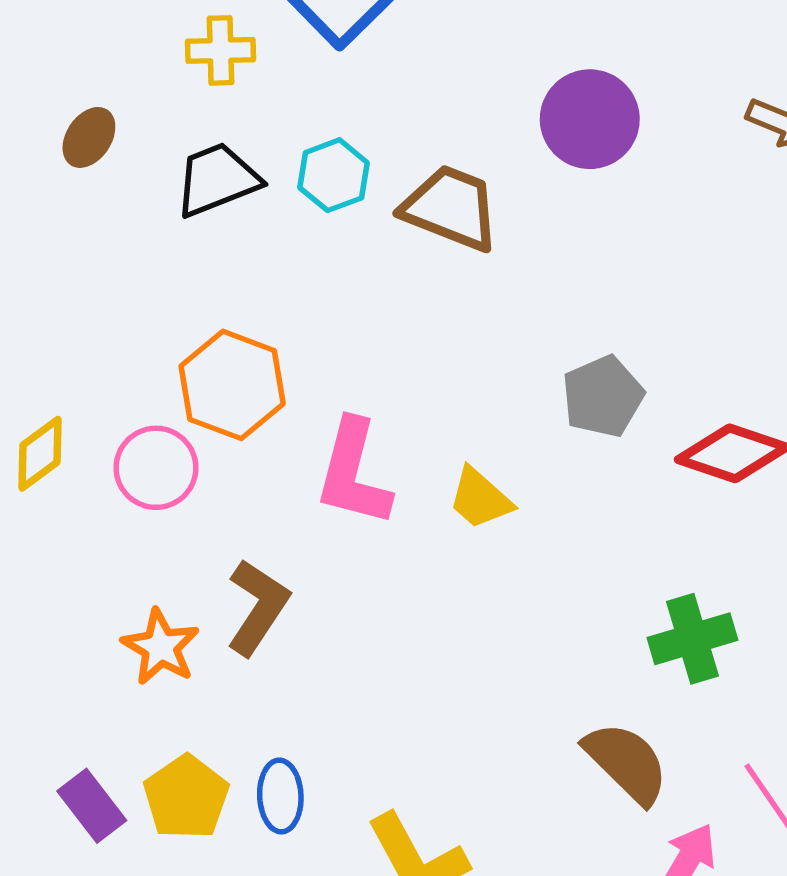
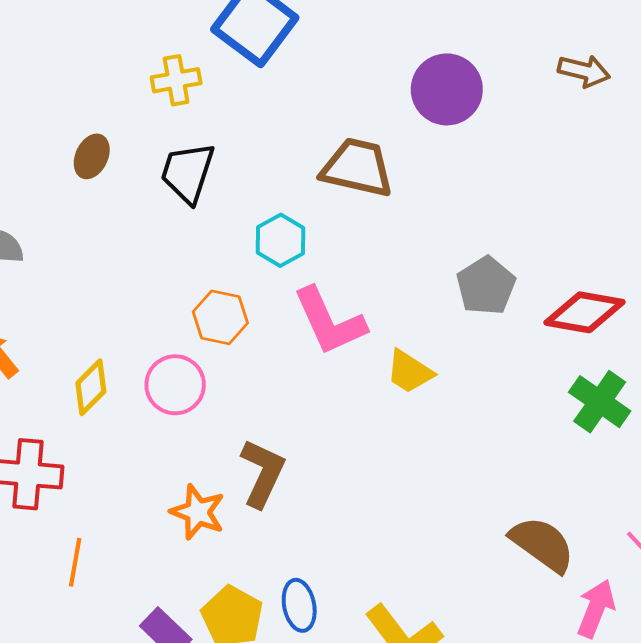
cyan hexagon: (334, 175) -> (280, 240), moved
black trapezoid: (217, 180) -> (188, 173), turned -42
orange hexagon: (232, 385) -> (220, 317), size x0.7
pink L-shape: (353, 473) -> (329, 321), moved, turned -30
green cross: (692, 639) -> (600, 402), moved, turned -30

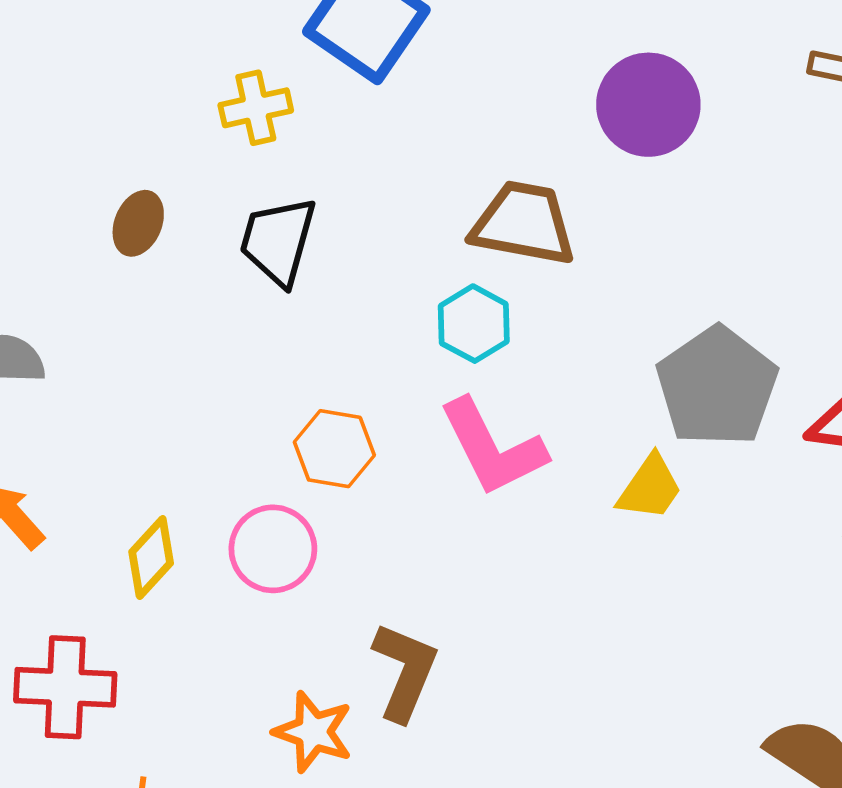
cyan hexagon: (280, 240) -> (474, 324), moved
gray pentagon: (486, 286) -> (717, 387), size x1.4
yellow trapezoid: (410, 372) -> (650, 488), moved, turned -86

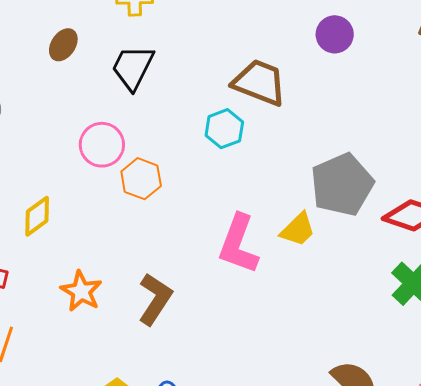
purple circle: (648, 105) -> (335, 34), size x0.7
pink L-shape: (493, 448) -> (238, 244), moved, turned 36
pink circle: (273, 549) -> (102, 145), moved
orange star: (313, 732) -> (81, 291), moved

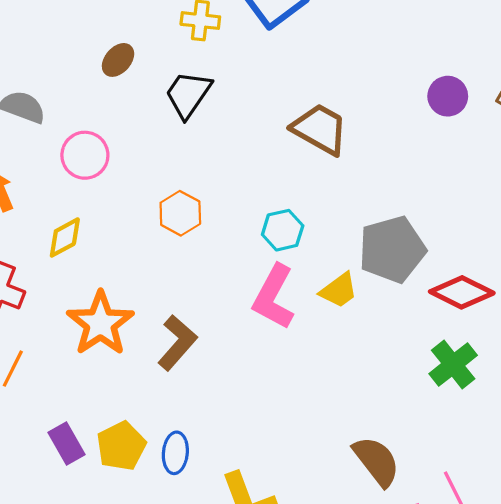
purple circle: (335, 34) -> (448, 96), moved
cyan hexagon: (224, 129) -> (283, 230), moved
pink circle: (102, 145) -> (85, 155), moved
orange star: (81, 291) -> (100, 323), size x1.5

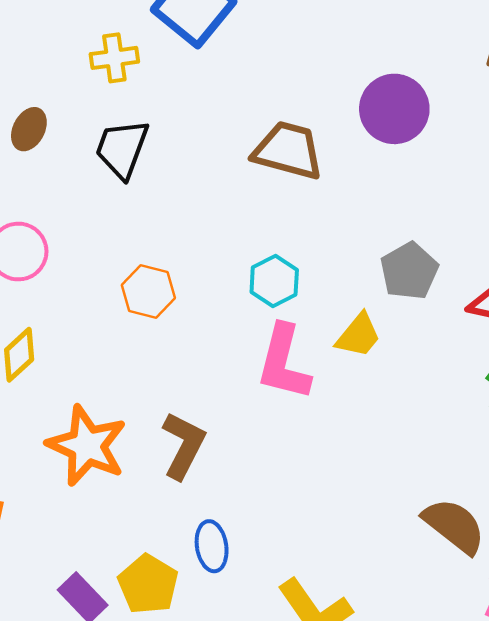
purple circle: (448, 96) -> (394, 109), moved, size x1.4
gray pentagon: (392, 249) -> (409, 271), size x0.7
blue ellipse: (175, 453) -> (212, 546), moved

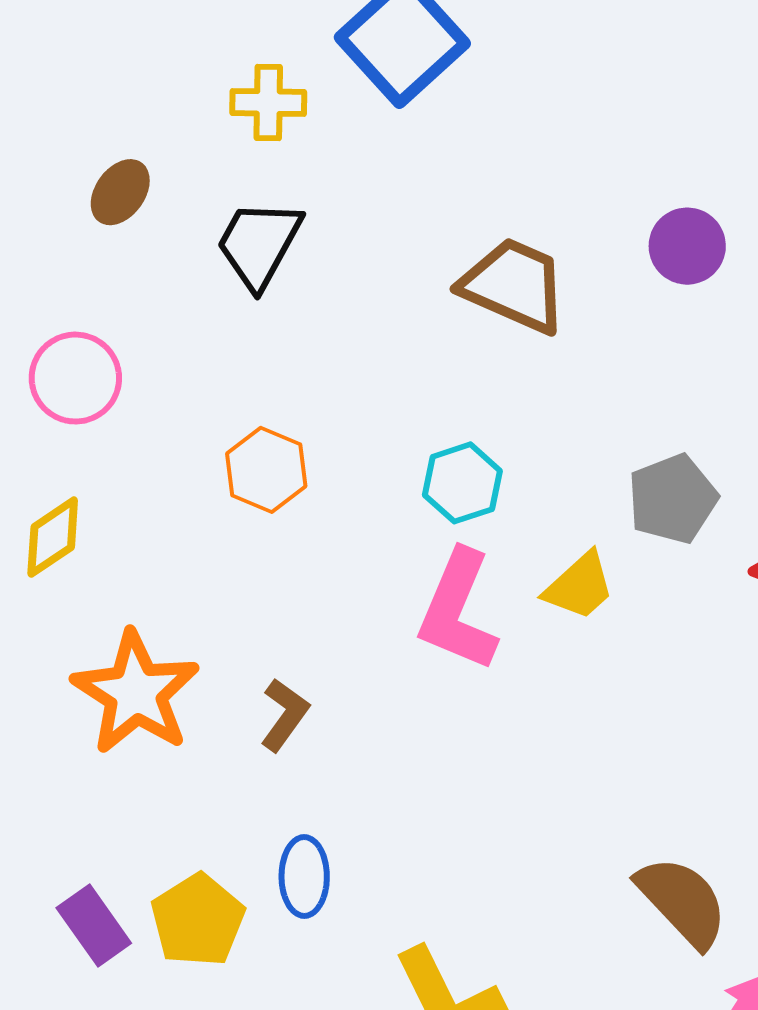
purple circle: (394, 109) -> (687, 246), size x0.7
brown L-shape: (184, 445) -> (284, 715), size x0.7

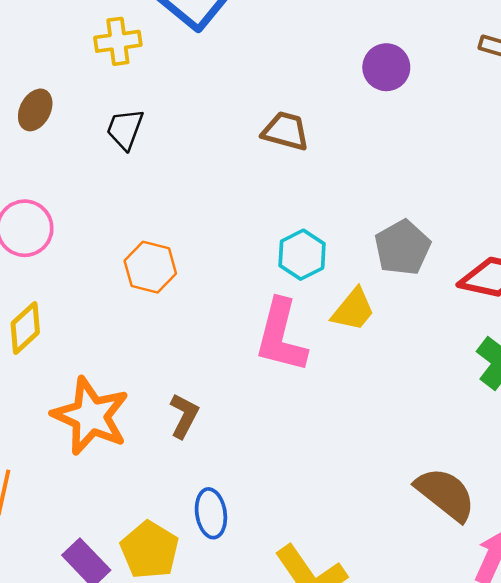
black trapezoid: (259, 244) -> (125, 129), size x0.7
purple circle: (687, 246) -> (386, 67), moved
brown trapezoid: (514, 285) -> (286, 131), size x0.7
cyan hexagon: (462, 483) -> (302, 255), moved

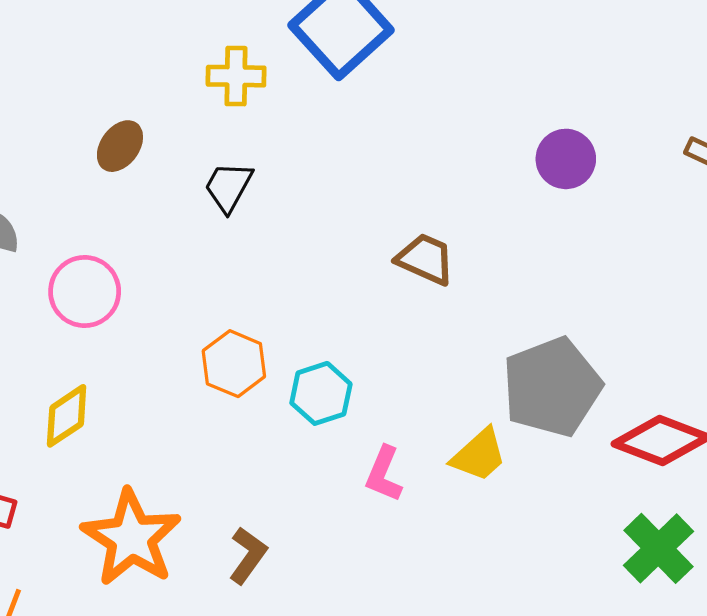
brown trapezoid: (286, 131) -> (425, 259), moved
gray pentagon: (402, 248) -> (552, 387), size x1.4
cyan hexagon: (302, 255) -> (321, 393), moved
pink L-shape: (281, 336) -> (384, 474), size x0.6

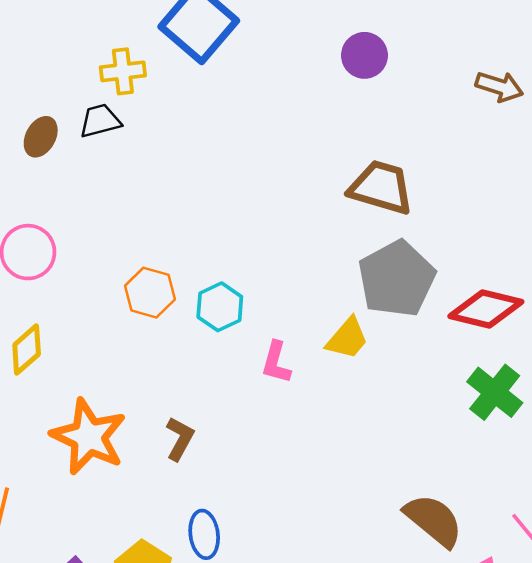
purple circle: (566, 159) -> (364, 55), moved
black trapezoid: (228, 187) -> (100, 121), moved, turned 54
brown trapezoid: (425, 259) -> (381, 187), moved, size x1.4

